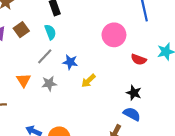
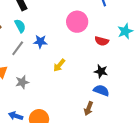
blue star: (70, 62) -> (40, 42), moved
gray star: (49, 84) -> (22, 82), moved

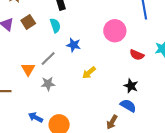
gray line: (18, 48) -> (48, 58), moved

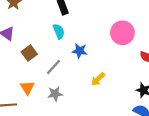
brown square: (28, 22) -> (29, 53), moved
orange triangle: (28, 69) -> (27, 88), moved

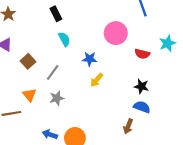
cyan semicircle: (59, 31) -> (64, 39), moved
blue star: (80, 51) -> (90, 59), moved

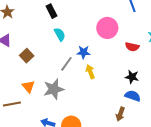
gray line: (53, 72) -> (66, 64), moved
yellow arrow: (97, 80) -> (90, 72), turned 120
gray star: (57, 98) -> (54, 89), size x1.5

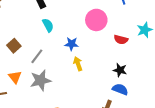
gray line: (66, 64) -> (37, 56), moved

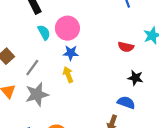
pink circle: (96, 20) -> (67, 28), moved
yellow arrow: (78, 64) -> (68, 75), moved
black star: (120, 70) -> (135, 78), moved

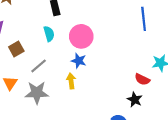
cyan semicircle: (44, 32) -> (49, 34), moved
red semicircle: (126, 47) -> (142, 79), moved

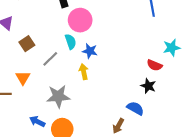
cyan semicircle: (49, 34) -> (71, 42), moved
pink circle: (81, 36) -> (80, 20), moved
gray star: (37, 93) -> (58, 96), moved

